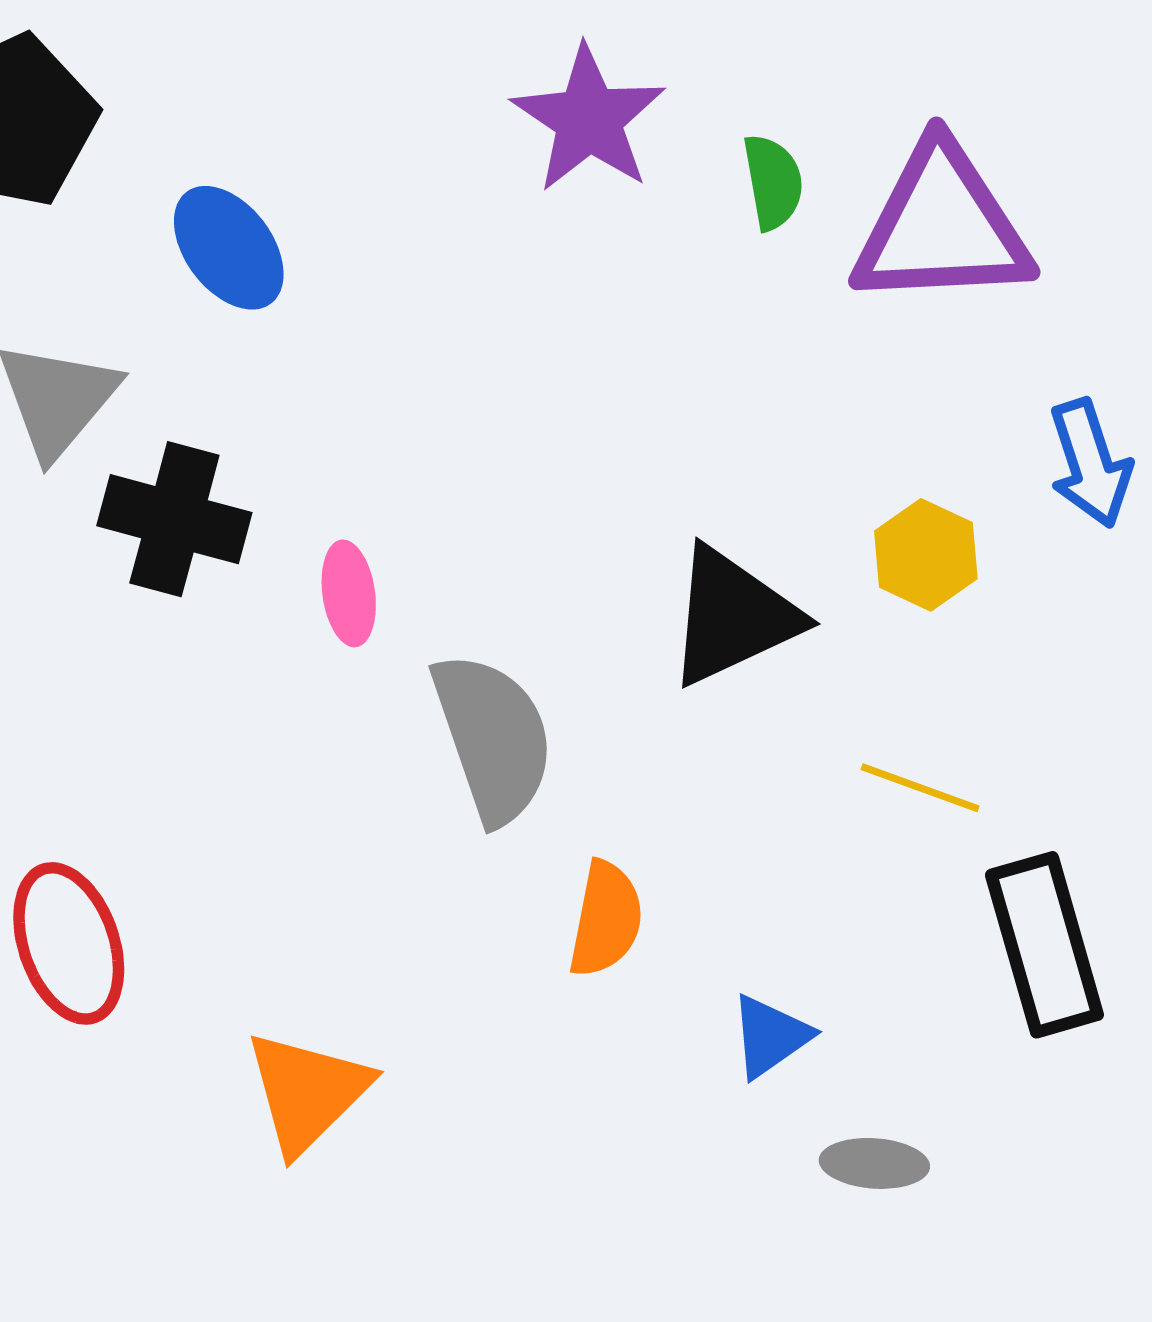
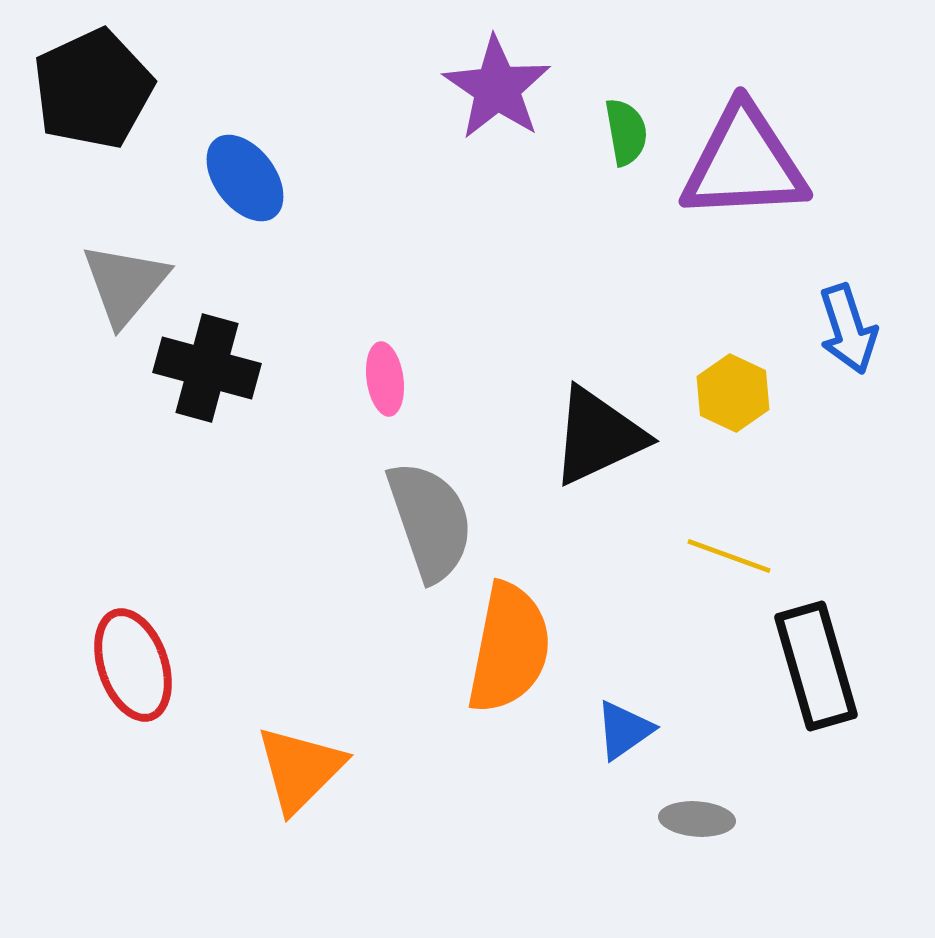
pink ellipse: (349, 593) -> (385, 379), moved
orange semicircle: (606, 919) -> (509, 648), size x1.6

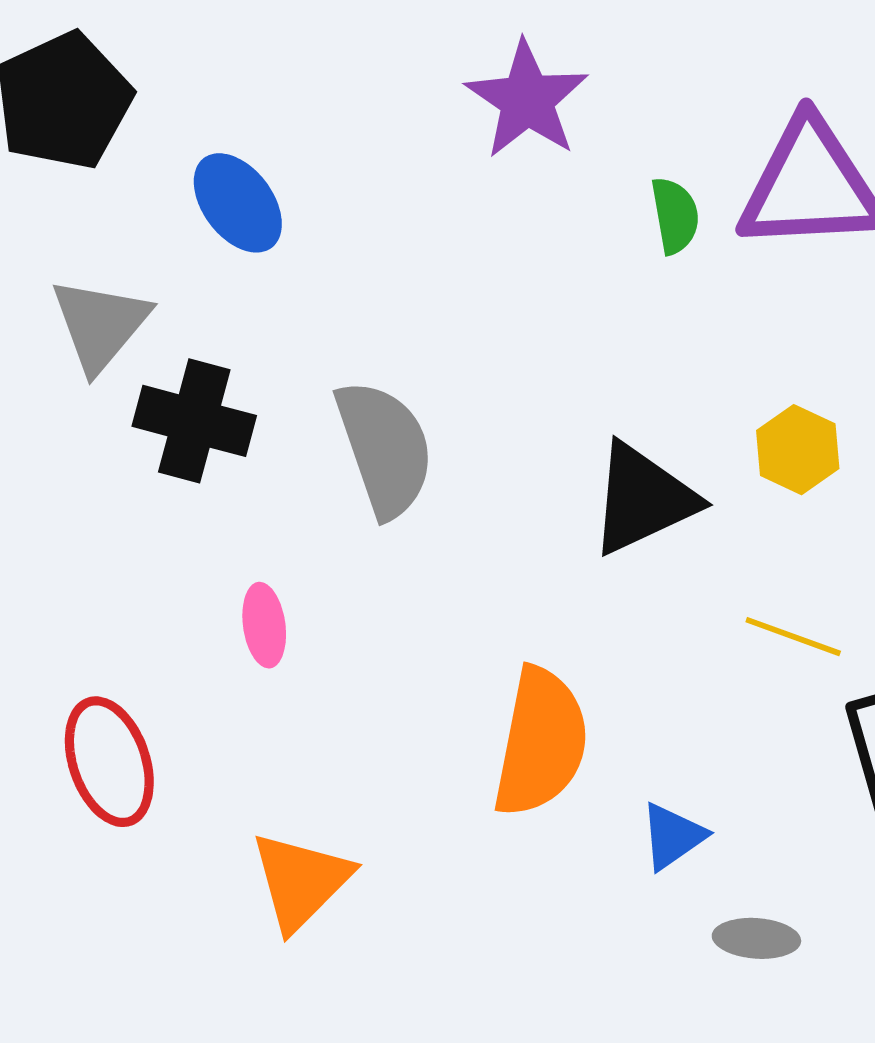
green semicircle: (626, 132) -> (675, 216), moved
pink ellipse: (385, 379) -> (264, 625), moved
gray semicircle: (430, 521) -> (385, 448), moved

